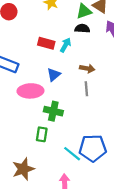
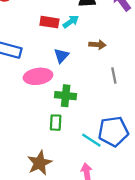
cyan arrow: (66, 45) -> (71, 22), turned 32
gray line: (86, 89) -> (114, 76), moved

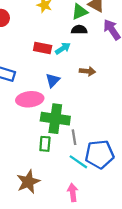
gray line: (114, 76) -> (74, 137), moved
green cross: (66, 96) -> (55, 119), size x1.4

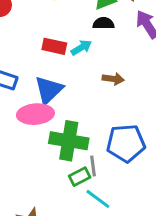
blue triangle: (53, 80) -> (49, 90), moved, size x1.5
green rectangle: (45, 144) -> (80, 177), moved, turned 56
blue pentagon: (100, 154) -> (126, 143), moved

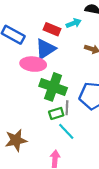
red rectangle: (54, 46) -> (52, 29), moved

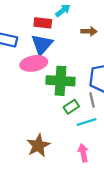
gray line: (67, 108) -> (92, 100), moved
cyan line: (66, 131) -> (87, 122), turned -48

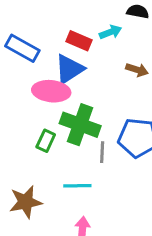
gray line: (92, 100) -> (102, 152), moved
green rectangle: (71, 107) -> (46, 141), moved, turned -48
cyan line: (87, 122) -> (77, 186), moved

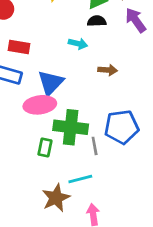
cyan arrow: (110, 32) -> (78, 44), turned 48
red rectangle: (79, 41) -> (19, 47), moved
brown star: (26, 202) -> (56, 198), moved

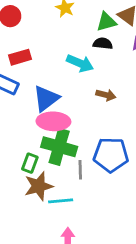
cyan arrow: (78, 44) -> (80, 63), size x1.4
red rectangle: (19, 47) -> (20, 57), turned -35
pink ellipse: (40, 105) -> (53, 121), moved
brown star: (56, 198) -> (39, 186), moved

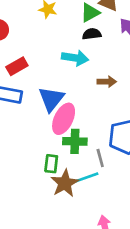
pink ellipse: (53, 121) -> (64, 119), turned -52
green cross: (59, 147) -> (75, 141), size x0.7
cyan line: (61, 201) -> (87, 177), moved

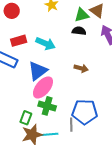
cyan arrow: (75, 58) -> (46, 43), moved
gray line: (100, 158) -> (71, 125), moved

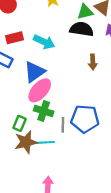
black semicircle: (79, 31) -> (82, 29), size x1.5
brown arrow: (81, 68) -> (93, 62), moved, turned 72
gray line: (71, 125) -> (63, 125), moved

